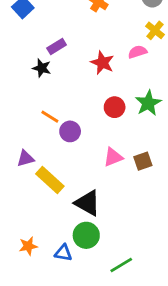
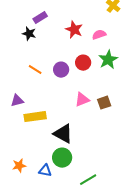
pink semicircle: (137, 52) -> (99, 35), moved
purple circle: (70, 131) -> (61, 70), moved
yellow rectangle: (50, 180) -> (35, 117), turned -50

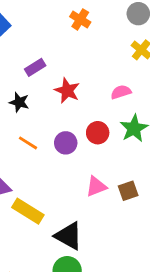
red star: (74, 30) -> (67, 91), moved
black star: (29, 34) -> (19, 102), moved
yellow rectangle: (35, 117) -> (28, 211), turned 40

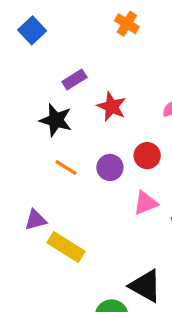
black star: (19, 102) -> (56, 120), size x1.4
pink triangle: (96, 186) -> (145, 203), moved
black triangle: (69, 236) -> (145, 286), moved

